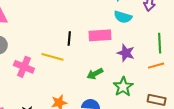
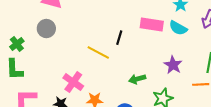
pink rectangle: (100, 35) -> (152, 24), moved
pink cross: (24, 67) -> (73, 82), moved

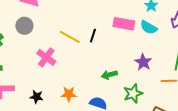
yellow line: (98, 52) -> (70, 37), moved
pink cross: (73, 82) -> (46, 57), moved

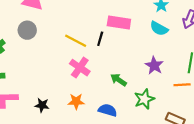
pink rectangle: (124, 24) -> (119, 23), moved
pink cross: (46, 57) -> (80, 68), moved
green arrow: (109, 75) -> (119, 80), turned 49

